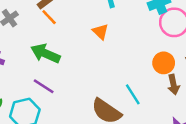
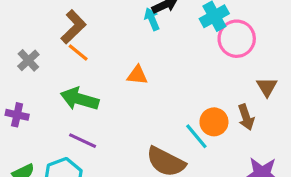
orange triangle: (100, 32) -> (137, 75), moved, turned -30
orange circle: (164, 63) -> (214, 122), moved

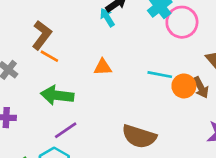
orange circle: (214, 122) -> (184, 86), moved
cyan line: (196, 136) -> (160, 75), moved, turned -30
purple line: (83, 141) -> (66, 130), turned -50

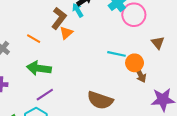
brown L-shape: (42, 35) -> (59, 18), moved
orange triangle: (103, 67) -> (66, 33), moved, turned -40
brown arrow: (201, 87) -> (140, 75), moved

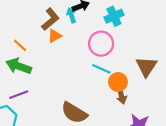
pink circle: (134, 15) -> (101, 44), moved
orange line: (34, 39) -> (20, 45), moved
brown triangle: (158, 43) -> (146, 67), size x1.5

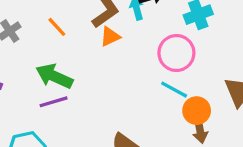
orange line: (20, 45) -> (57, 27), moved
purple line: (19, 95) -> (54, 102), moved

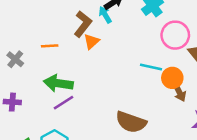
orange line: (57, 27) -> (50, 46), turned -35
pink circle: (176, 53) -> (175, 35), moved

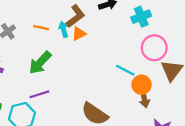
cyan arrow: (105, 15) -> (64, 29), moved
green arrow: (58, 83) -> (40, 63), turned -70
purple line: (63, 103) -> (39, 94), moved

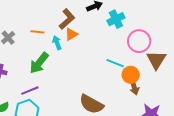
cyan cross: (141, 17) -> (116, 19), moved
cyan arrow: (64, 29) -> (57, 43), moved
purple line: (39, 94) -> (30, 91), moved

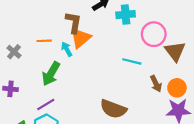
brown L-shape: (67, 19) -> (73, 22), turned -30
cyan cross: (116, 19) -> (126, 15), turned 30
orange triangle: (71, 34) -> (81, 38), size x1.5
orange circle: (131, 75) -> (177, 88), moved

